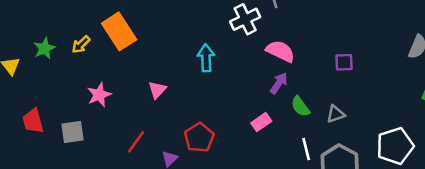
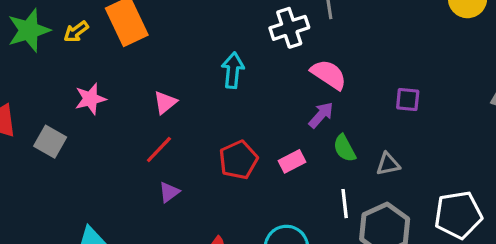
green star: (44, 48) -> (29, 30), size x1.5
gray square: (72, 132) -> (50, 142), turned 30
red pentagon: (199, 138) -> (238, 160), moved
red line: (136, 142) -> (159, 150), moved

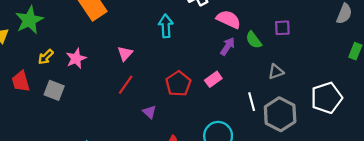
yellow arrow: (76, 32) -> (46, 57), moved
green semicircle: (345, 148) -> (254, 40), moved
purple triangle: (169, 192) -> (149, 112), moved, turned -32

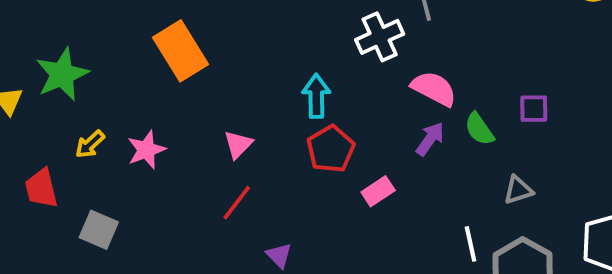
pink rectangle: (213, 79) -> (378, 191), moved
red pentagon: (178, 84) -> (331, 149), moved
gray square: (54, 90) -> (99, 230), moved

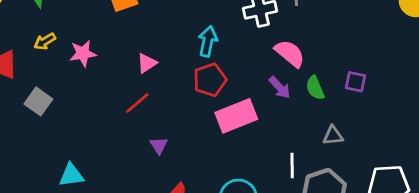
purple arrow: (430, 139) -> (280, 87), turned 90
pink rectangle: (378, 191) -> (236, 116), size x1.8

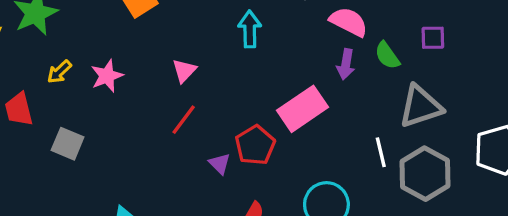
red pentagon: (210, 80) -> (255, 145), moved
purple arrow: (280, 87) -> (346, 64), turned 65
gray triangle: (333, 135) -> (421, 106), size x1.8

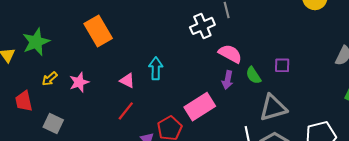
cyan arrow: (250, 29) -> (156, 68), moved
pink triangle: (184, 71) -> (127, 81), turned -49

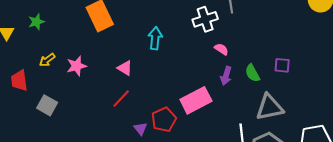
green star: (36, 42) -> (36, 22), size x0.6
pink semicircle: (230, 54) -> (221, 49), moved, size x0.6
cyan arrow: (156, 68) -> (155, 38), moved

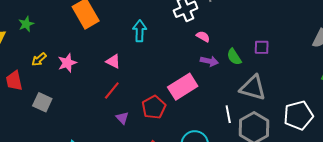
purple arrow: (226, 76) -> (209, 61), turned -90
gray triangle: (270, 107) -> (253, 88), turned 32
purple triangle: (140, 129) -> (122, 118), moved

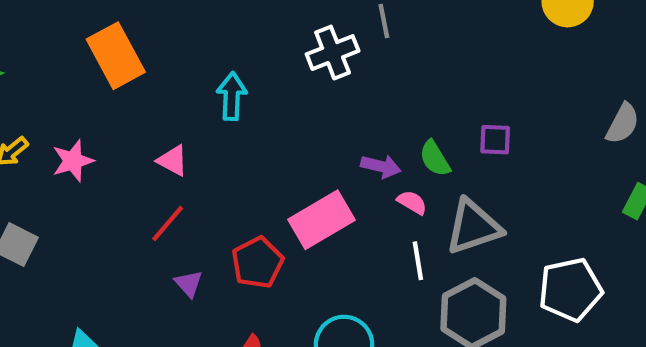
pink semicircle: (203, 36) -> (412, 202), moved
gray triangle: (253, 88) -> (473, 227), turned -36
white line: (228, 114) -> (418, 261), moved

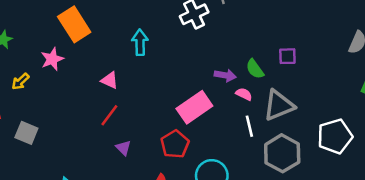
pink star: (73, 161) -> (52, 59), moved
red pentagon: (257, 263) -> (175, 144), moved

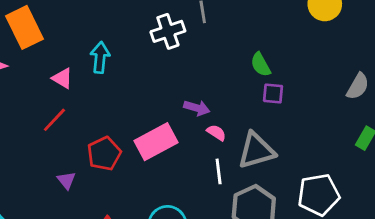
green semicircle: (255, 69) -> (261, 65), moved
pink triangle: (110, 80) -> (62, 78), moved
red line: (109, 115) -> (54, 120), moved
red pentagon: (175, 144) -> (104, 154), moved

